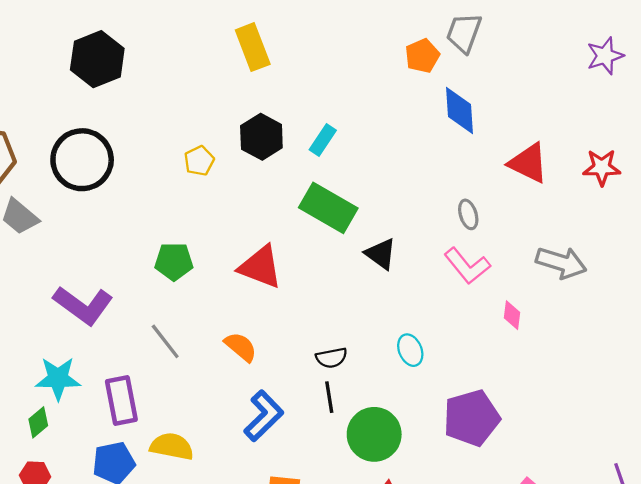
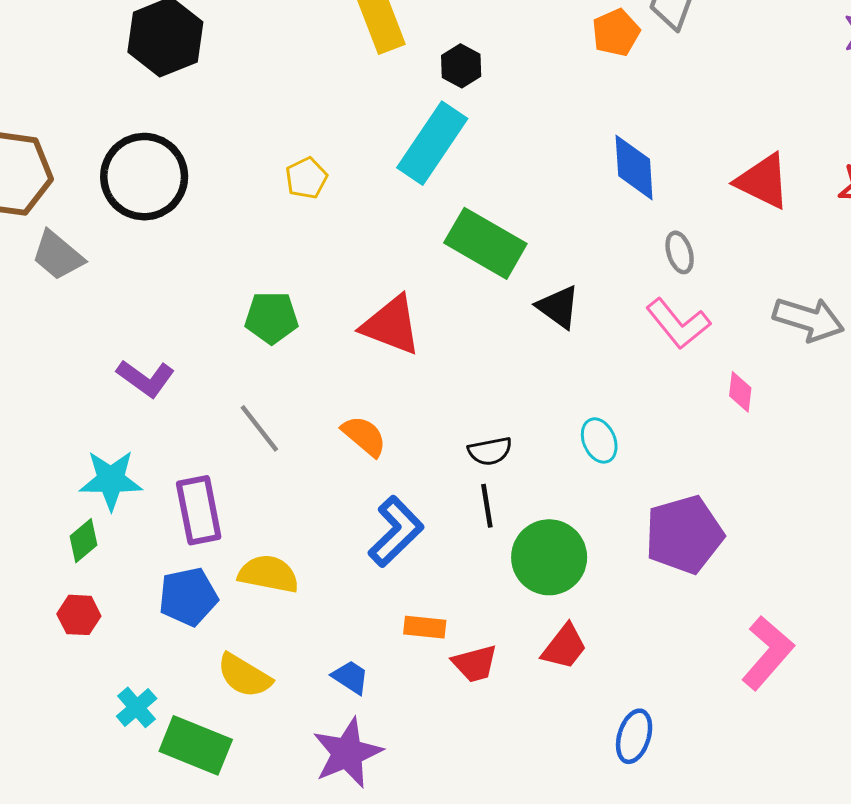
blue diamond: (459, 111) -> (634, 167), moved
black hexagon: (261, 137) -> (461, 66), moved, size x0.7
cyan rectangle: (323, 140) -> (432, 143), moved, size x1.8
purple L-shape: (83, 305) -> (146, 378), size x0.7

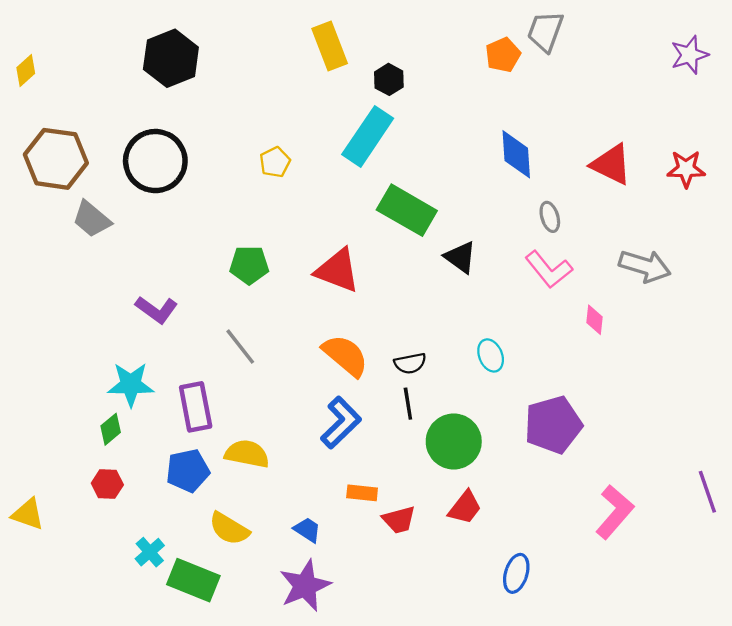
orange semicircle: (364, 436) -> (345, 355), moved, size x1.4

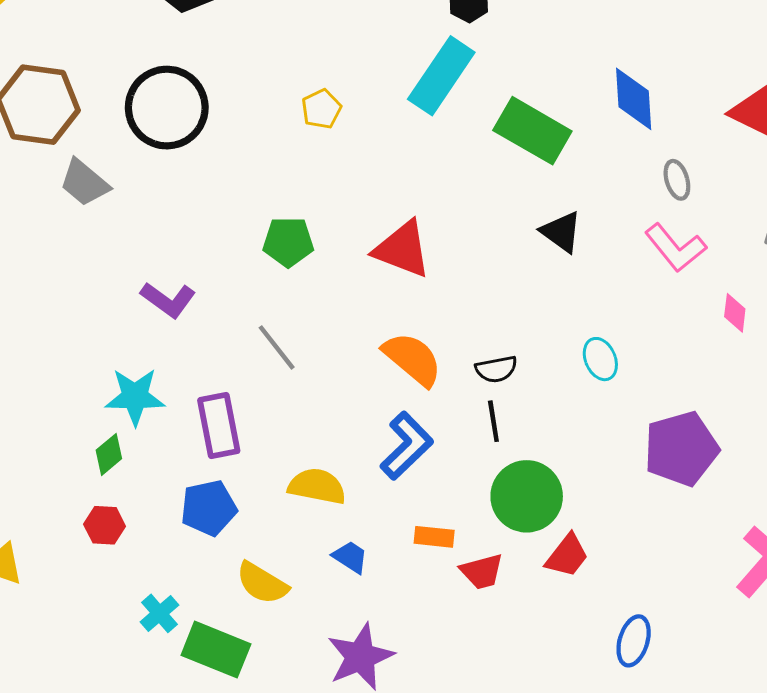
green rectangle: (407, 210) -> (532, 131), moved
green circle: (454, 442) -> (527, 496), moved
yellow semicircle: (247, 454) -> (317, 486), moved
blue trapezoid: (307, 530) -> (350, 557), moved

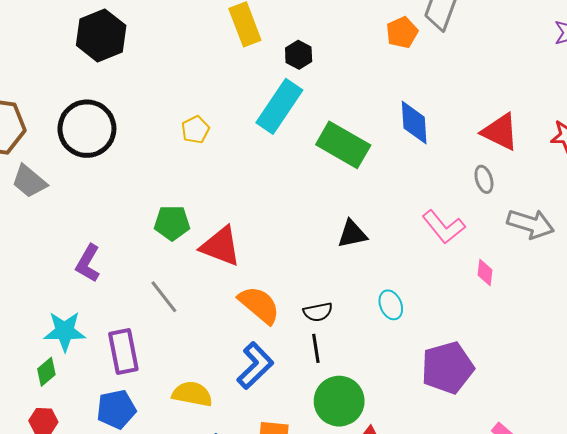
gray ellipse: (677, 180) -> (484, 179), moved
black triangle: (561, 232) -> (352, 234), moved, turned -48
red triangle: (402, 249) -> (221, 246), moved
purple L-shape: (168, 300) -> (88, 263), turned 84

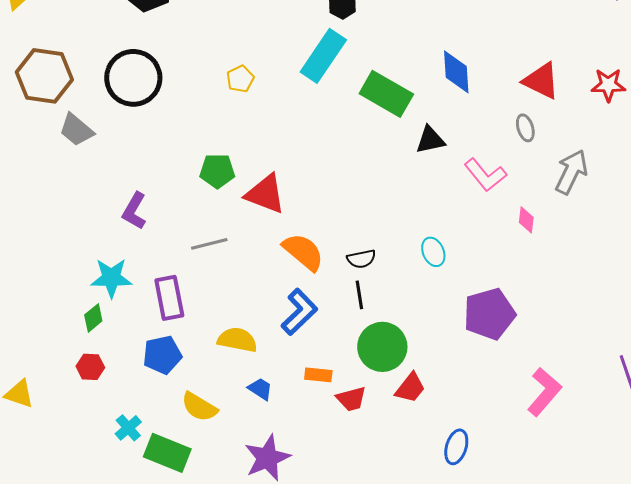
gray arrow: (531, 224) -> (571, 172), turned -81
black triangle: (352, 234) -> (430, 140), moved
gray line: (164, 297) -> (209, 244), turned -66

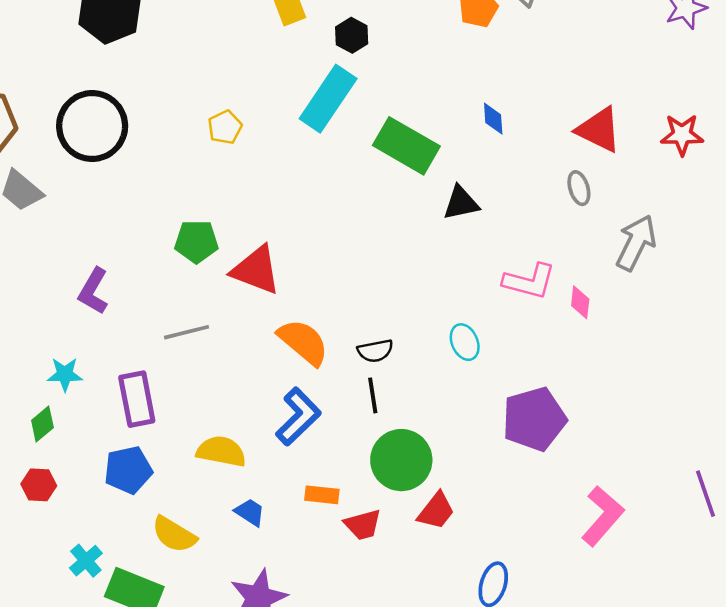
blue diamond: (456, 72) -> (493, 119), size x0.6
pink L-shape: (485, 175) -> (529, 281), moved, turned -36
cyan star: (111, 278) -> (65, 374), size x0.7

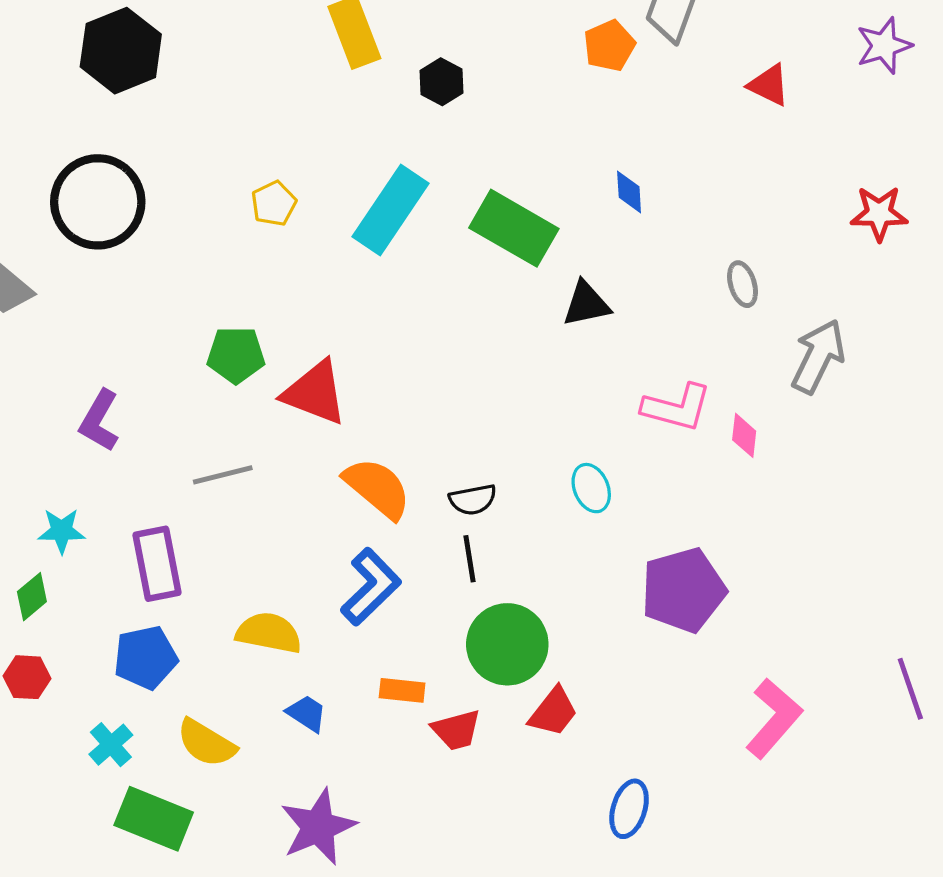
cyan rectangle: (328, 99) -> (391, 210), moved
red triangle: (599, 130) -> (769, 85), moved, size x0.7
cyan cross: (86, 561) -> (111, 745), moved

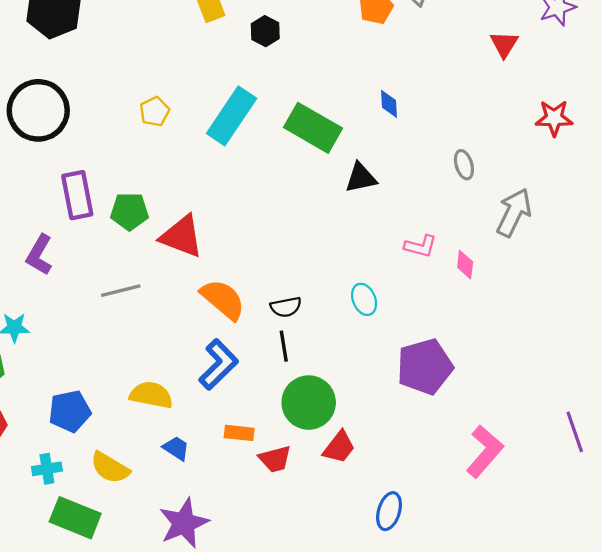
red triangle: (769, 85) -> (504, 44), moved, turned 36
pink L-shape: (677, 407) -> (421, 246), size x0.7
purple rectangle: (157, 564) -> (77, 195), moved
cyan cross: (111, 745) -> (47, 469), turned 32

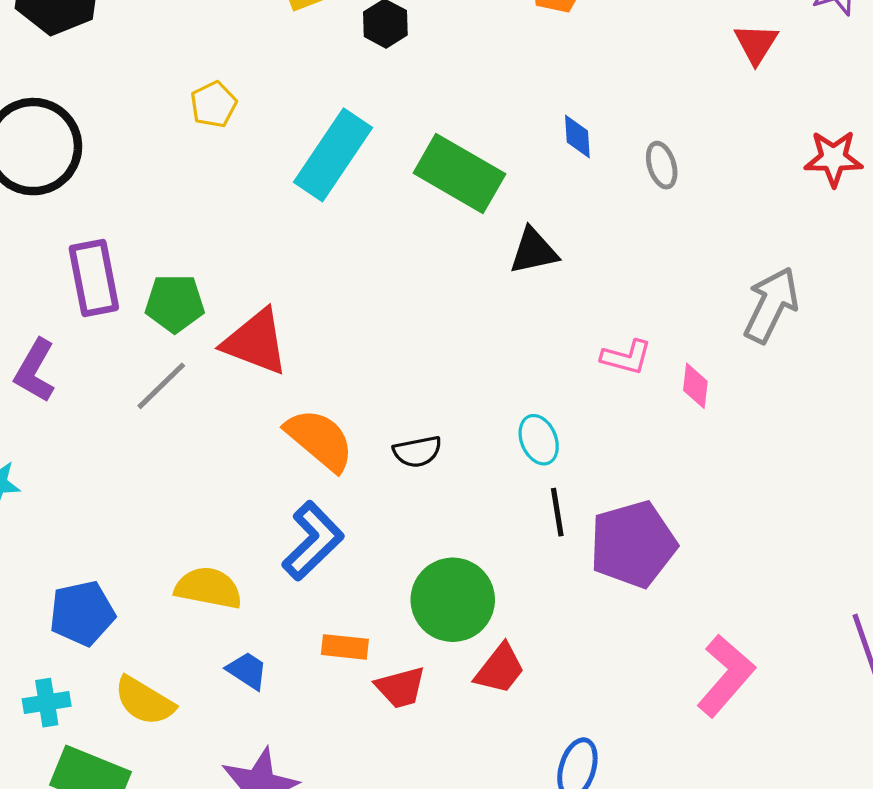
yellow pentagon: (154, 111) -> (213, 104), moved
gray ellipse: (464, 165) -> (662, 165), moved
gray line: (121, 291) -> (161, 386), moved, turned -30
black line: (284, 346) -> (557, 512), moved

